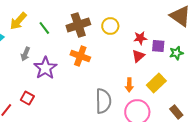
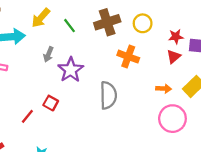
orange cross: (80, 56) -> (128, 57), moved
orange arrow: (129, 85) -> (164, 89), turned -88
gray semicircle: (103, 101) -> (108, 95), moved

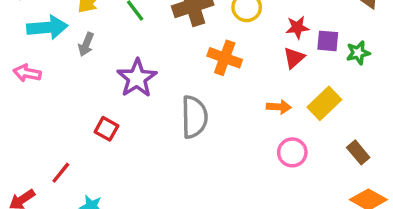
gray arrow: (48, 54) -> (86, 44), moved
red line: (27, 116) -> (61, 173), moved
pink circle: (172, 119) -> (292, 152), size x0.7

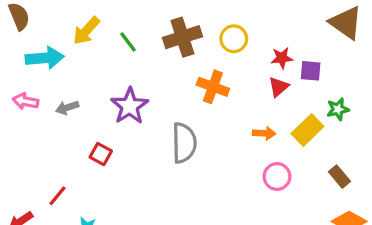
gray arrow: (86, 44) -> (67, 108), moved, turned 50
green star: (358, 53) -> (338, 109), moved

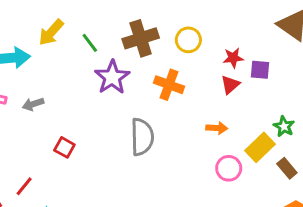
purple star: (130, 106) -> (112, 77), moved
green star: (338, 109) -> (284, 126), moved, turned -30
yellow rectangle: (307, 130) -> (260, 147), moved

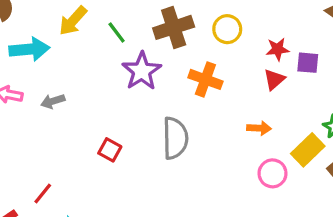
red square: (64, 147) -> (110, 150), moved

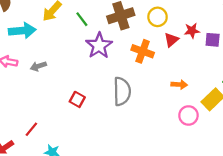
red triangle: (274, 79) -> (171, 40), moved

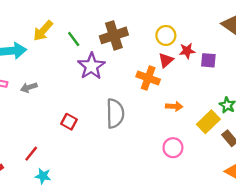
yellow circle: (158, 17) -> (166, 35), moved
orange cross: (143, 51) -> (148, 78), moved
pink circle: (188, 115) -> (173, 148), moved
red line: (31, 129) -> (31, 154), moved

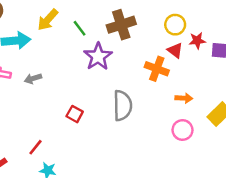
red triangle: (166, 60) -> (175, 50), turned -42
pink circle: (173, 148) -> (183, 130), moved

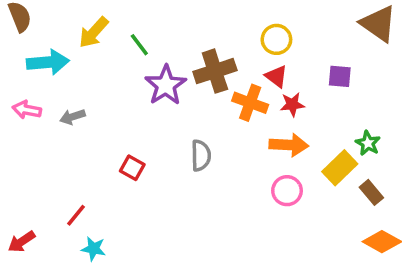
brown cross: (121, 25) -> (215, 71), moved
red star: (197, 41) -> (292, 104), moved
orange arrow: (184, 98) -> (289, 145), size x1.5
gray semicircle: (122, 106) -> (201, 155), size x0.7

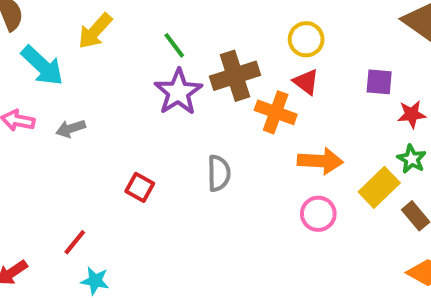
green line: (139, 45) -> (174, 45), moved
cyan arrow: (48, 62) -> (42, 66), turned 48
red star: (292, 104) -> (412, 114), moved

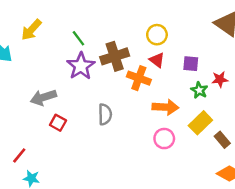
purple square: (379, 82) -> (191, 64), moved
gray arrow: (71, 129) -> (43, 97), moved, size x1.5
green star: (412, 159) -> (199, 90), moved

